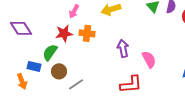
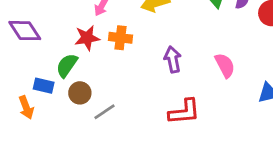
pink semicircle: (149, 59) -> (225, 65), moved

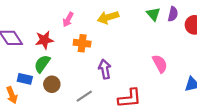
red star: (87, 38) -> (44, 40), moved
purple arrow: (173, 60) -> (105, 69), moved
gray line: (105, 112) -> (84, 96), moved

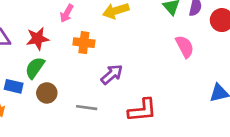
pink semicircle: (160, 64) -> (185, 47), moved
purple arrow: (105, 69) -> (112, 74), turned 60
gray line: (84, 96) -> (87, 108), turned 42

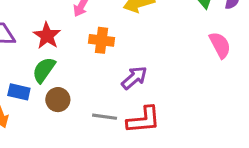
red star: (38, 39) -> (47, 36), turned -30
red L-shape: (142, 110) -> (144, 120), moved

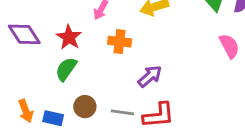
blue rectangle: (19, 92) -> (53, 118), moved
brown circle: (58, 100) -> (85, 107), moved

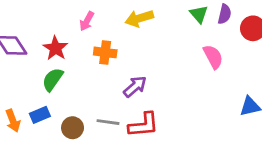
brown circle: (85, 107) -> (73, 128), moved
blue rectangle: (53, 118) -> (40, 115), moved, turned -36

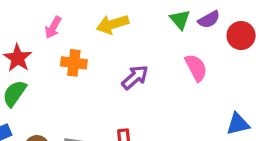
purple semicircle: (224, 14) -> (209, 19), turned 48
purple arrow: (135, 87) -> (135, 77), moved

